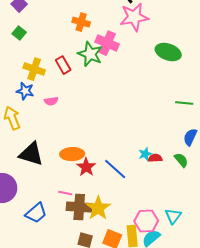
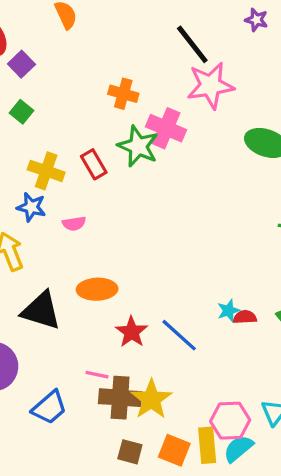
orange ellipse: (72, 154) -> (97, 289), moved

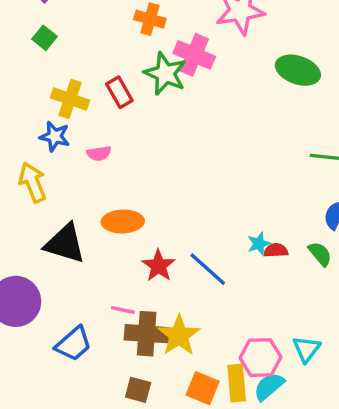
brown square: (130, 452) -> (138, 390), moved

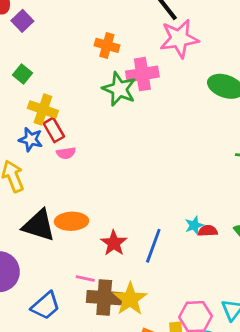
green square: (45, 38) -> (22, 74), moved
pink cross: (194, 55) -> (142, 74), turned -32
red rectangle: (119, 92) -> (54, 130), moved
orange ellipse: (123, 221) -> (72, 221), moved
blue line: (208, 269) -> (153, 246), turned 68

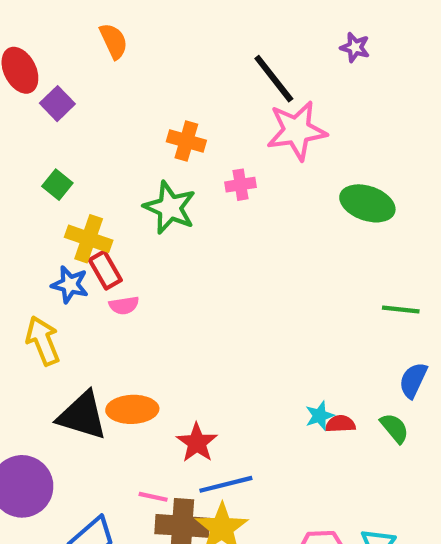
pink cross: (142, 74) -> (240, 185), size x0.6
green star: (119, 89) -> (170, 208), moved
blue line: (153, 246) -> (226, 484), moved, turned 56

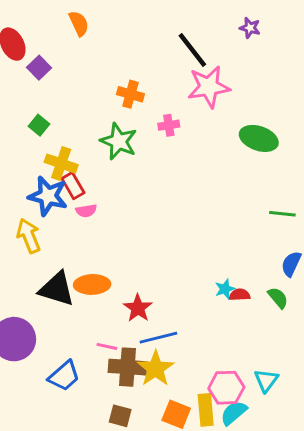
blue star: (70, 285) -> (48, 196), size x1.5

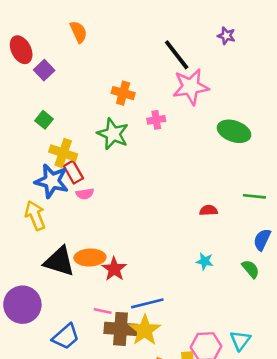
cyan star: (225, 289) -> (205, 261), turned 30
red semicircle: (240, 295) -> (209, 210), moved
red star: (138, 308) -> (114, 269), moved

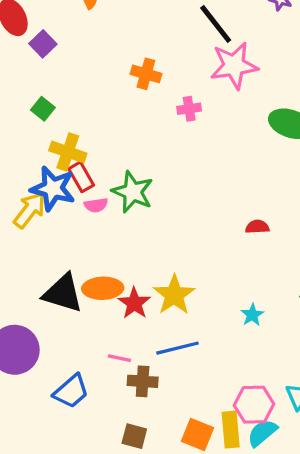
green star: (113, 134) -> (133, 192), moved
yellow arrow: (35, 215) -> (30, 210), moved, turned 60
cyan star: (205, 261) -> (252, 315), moved, turned 30
brown cross: (121, 329) -> (143, 381), size x0.7
yellow star: (145, 330) -> (174, 295), moved

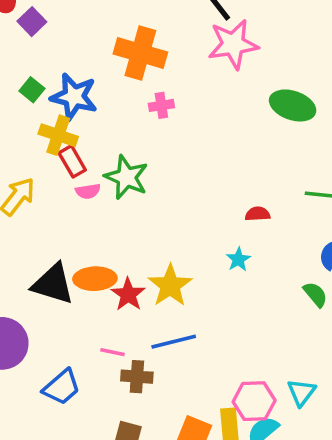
orange cross: (146, 74) -> (140, 53), size x1.6
pink cross: (189, 109) -> (161, 105), moved
blue star: (53, 189) -> (74, 97), moved
cyan star: (252, 315) -> (238, 259), moved

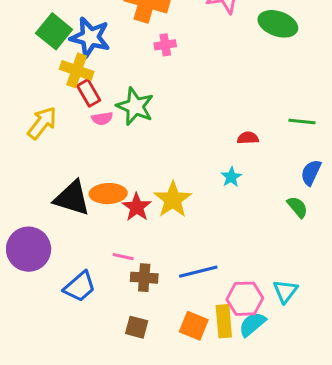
green square: (32, 90) -> (54, 31), size x1.6
green ellipse: (293, 105) -> (278, 24), moved
blue line: (174, 342) -> (198, 272), moved

